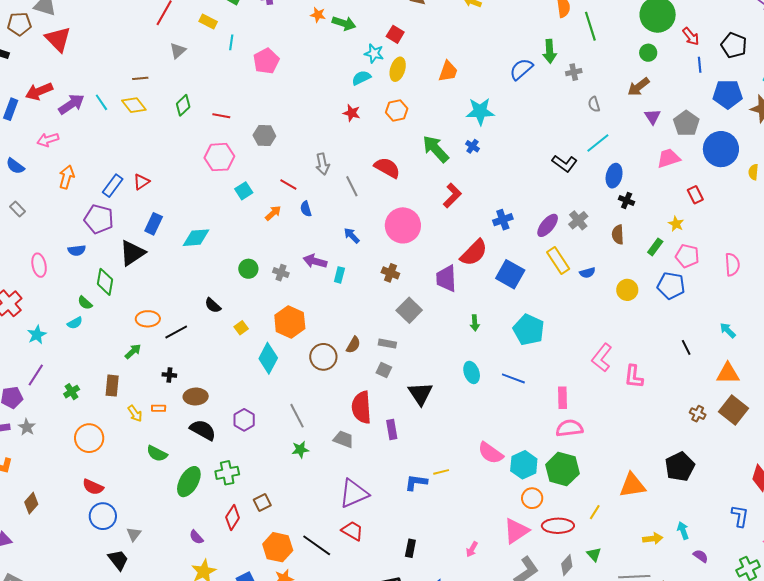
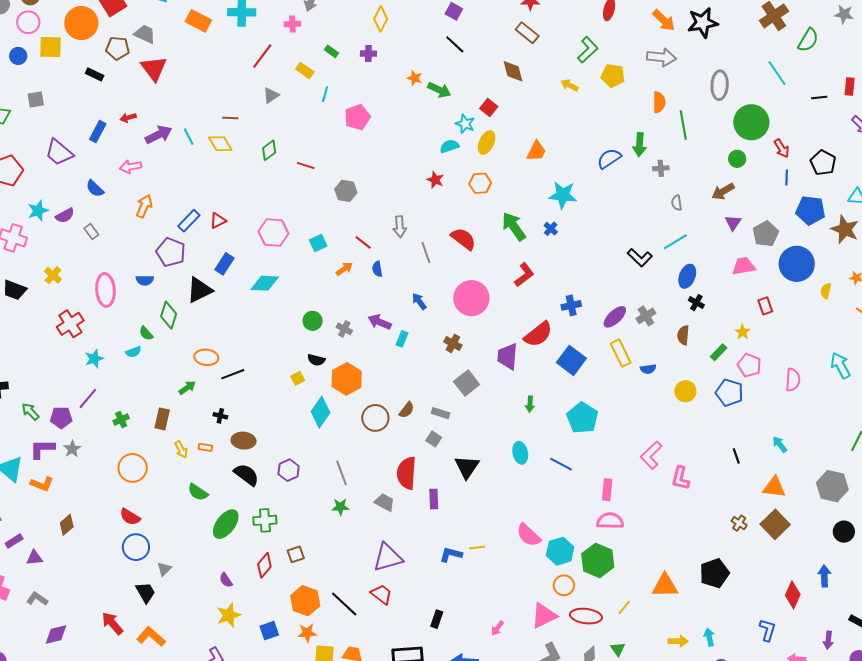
red arrow: (39, 91) -> (128, 118), size x0.6
pink hexagon: (219, 157) -> (273, 232), moved
pink ellipse: (39, 265) -> (105, 290), size x1.4
black semicircle: (213, 305) -> (316, 360), moved, turned -36

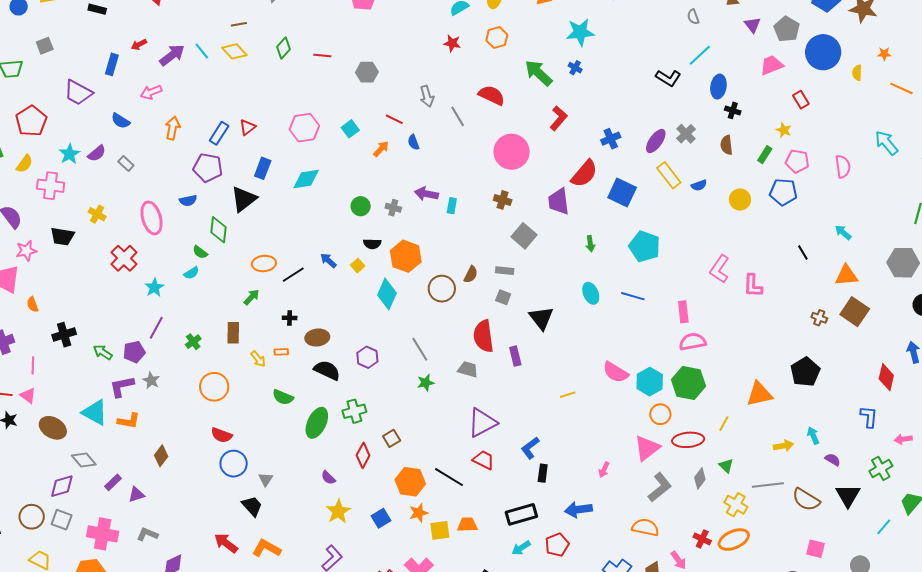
blue arrow: (419, 301) -> (328, 260), moved
blue L-shape: (451, 555) -> (530, 448), moved, turned -40

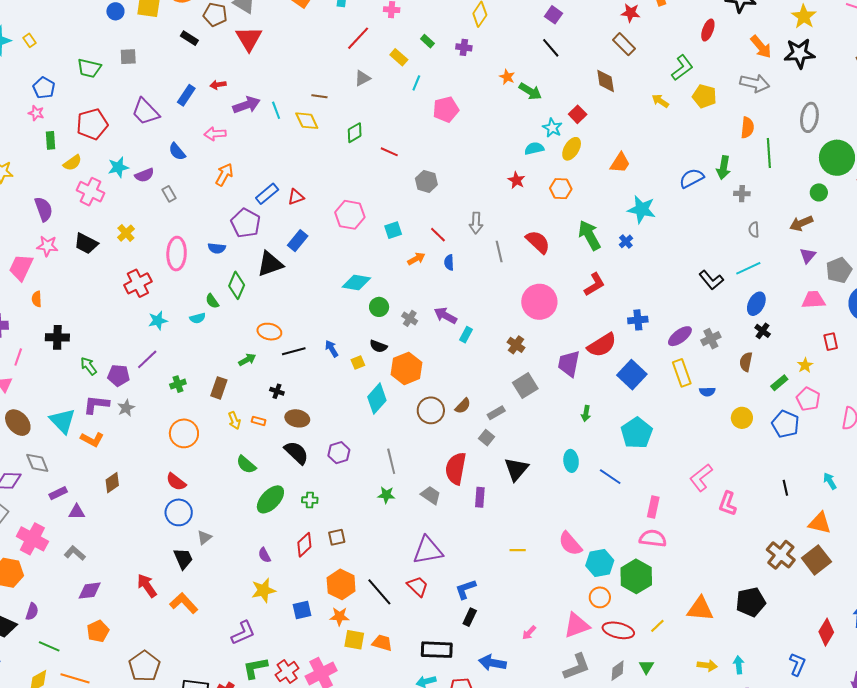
cyan diamond: (306, 179) -> (356, 282), moved
gray rectangle: (505, 271) -> (496, 413), turned -54
brown cross: (819, 318) -> (781, 555), size x1.8
green cross: (354, 411) -> (310, 500), size x0.7

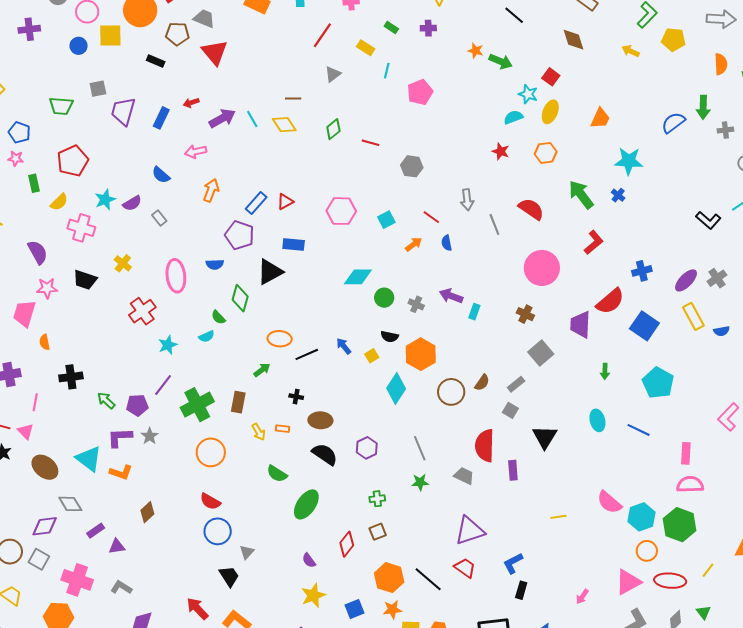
purple trapezoid: (145, 112) -> (123, 111), moved, turned 68
blue rectangle: (298, 241) -> (294, 245), turned 65
green cross: (178, 384) -> (197, 405), size x2.0
green cross: (310, 500) -> (377, 499), moved

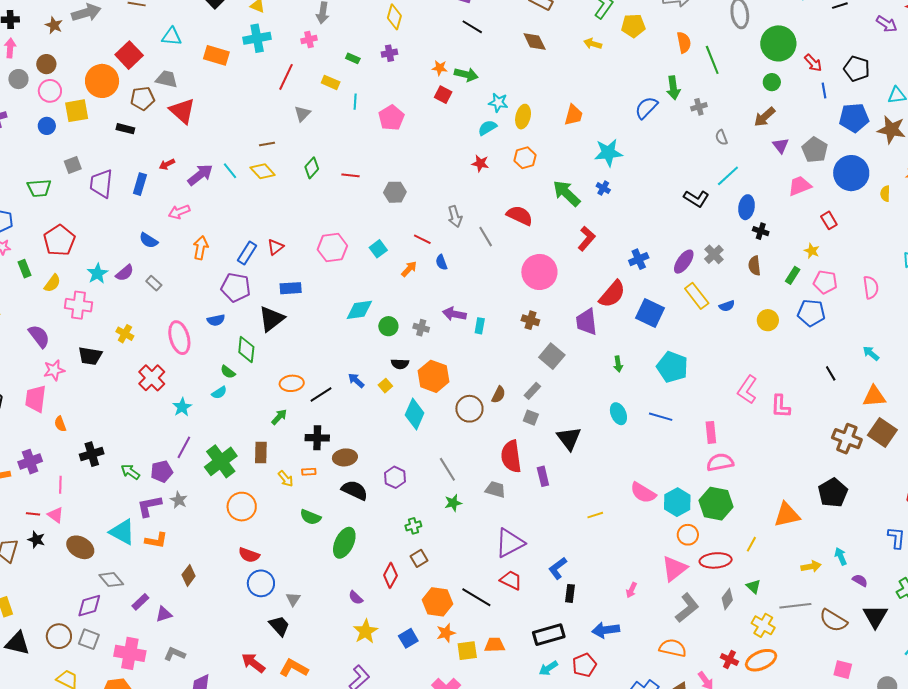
red square: (551, 77) -> (443, 95), moved
black cross: (296, 397) -> (317, 438), size x1.6

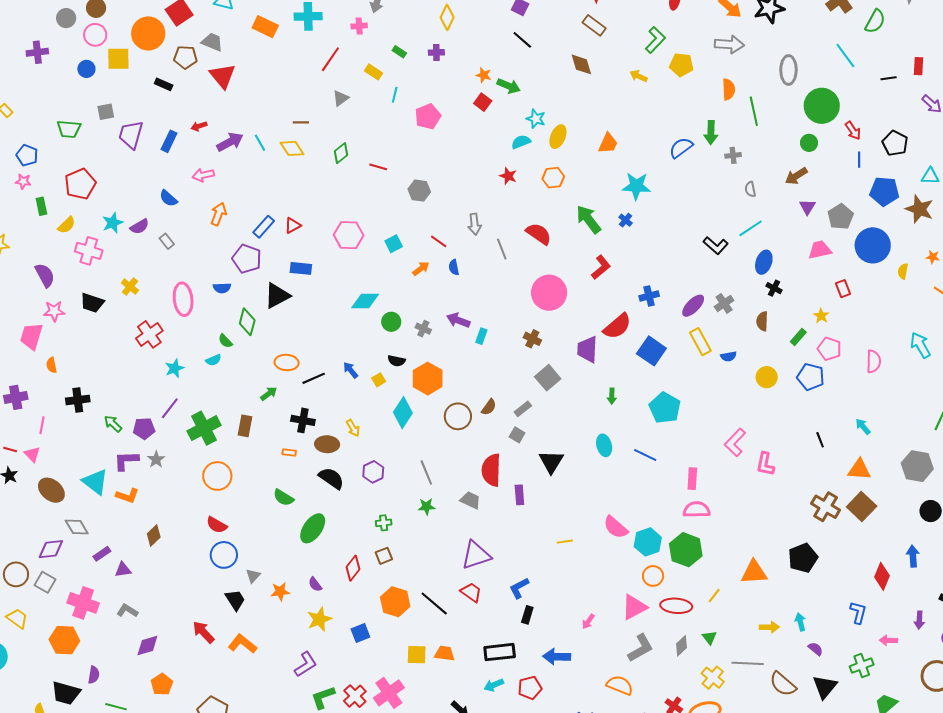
yellow arrow: (286, 479) -> (353, 428), moved
orange star: (446, 633) -> (280, 592), moved

